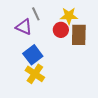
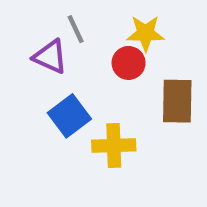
brown rectangle: (79, 35) -> (177, 101), moved
yellow cross: (35, 74) -> (114, 145), moved, turned -36

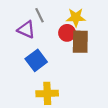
brown rectangle: (177, 101) -> (80, 42), moved
yellow cross: (114, 145) -> (47, 93), moved

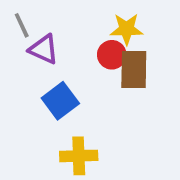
gray line: (40, 15) -> (22, 25), moved

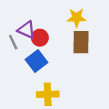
gray line: (22, 25) -> (13, 42), moved
red circle: (112, 55) -> (40, 38), moved

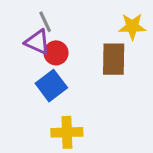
yellow star: (77, 18) -> (132, 26), moved
gray line: (13, 42) -> (45, 22), moved

